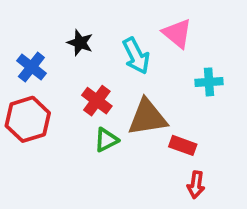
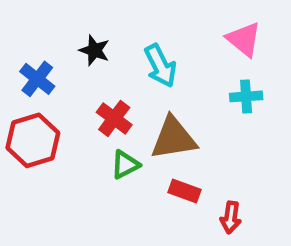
pink triangle: (177, 33) -> (244, 39), moved
red rectangle: (183, 145) -> (185, 191), moved

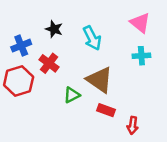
blue cross: (37, 79) -> (21, 46), turned 30
red cross: (114, 118) -> (49, 63), moved
brown triangle: (174, 138) -> (100, 80), turned 44

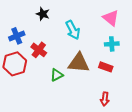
black star: (54, 29) -> (43, 14), moved
brown triangle: (100, 80) -> (79, 63), turned -30
red rectangle: (106, 110) -> (106, 67), moved

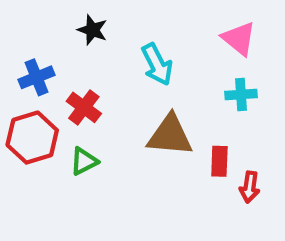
red rectangle: (106, 67) -> (219, 161), moved, turned 72
green triangle: (57, 75) -> (84, 161), moved
red arrow: (105, 99) -> (250, 187), moved

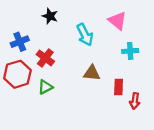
pink triangle: (239, 39) -> (117, 21), moved
brown triangle: (170, 135) -> (92, 73), size x0.7

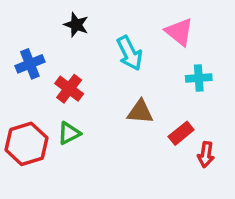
red hexagon: (17, 74) -> (26, 144), moved
red rectangle: (119, 87) -> (181, 133), turned 49

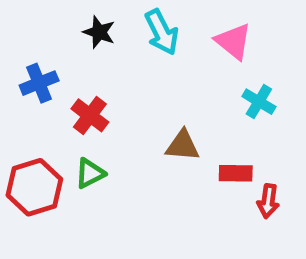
cyan arrow: (129, 53) -> (162, 32), moved
cyan cross: (199, 78) -> (259, 102), turned 35
red rectangle: (181, 133) -> (236, 173), turned 40

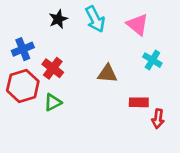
black star: (99, 32) -> (58, 19), turned 30
brown triangle: (183, 146) -> (107, 74), moved
red hexagon: (34, 187) -> (23, 86), moved

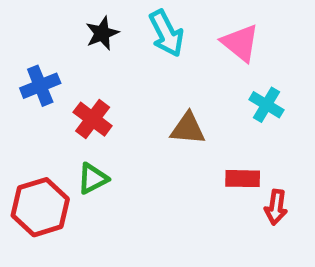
red hexagon: (23, 86) -> (40, 207), moved

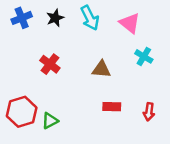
blue cross: (40, 86) -> (22, 18), moved
green triangle: (93, 179) -> (50, 121), moved
red rectangle: (243, 179) -> (112, 107), moved

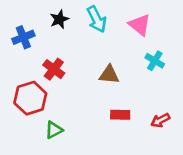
blue cross: (22, 18) -> (23, 37), moved
red hexagon: (22, 112) -> (30, 98), moved
red arrow: (149, 112) -> (160, 120), turned 54

